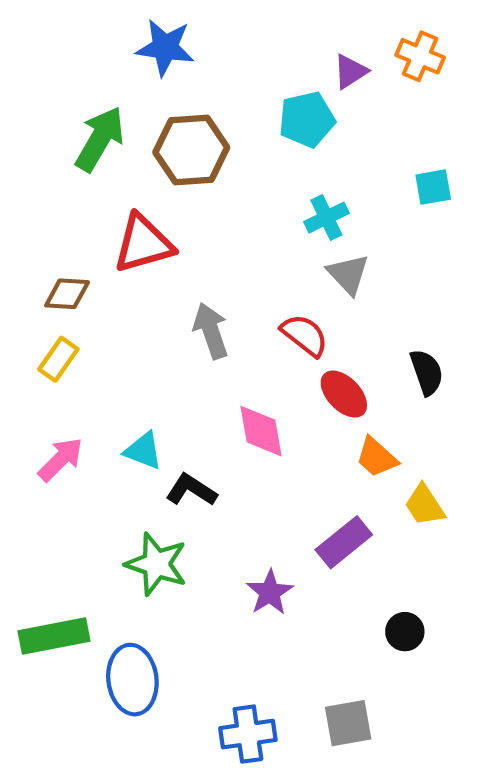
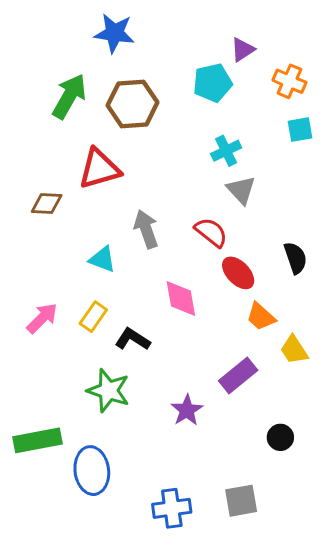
orange cross: (420, 56) -> (289, 81), moved
yellow rectangle: (58, 359) -> (93, 317), moved
cyan triangle: (143, 451) -> (102, 259), moved

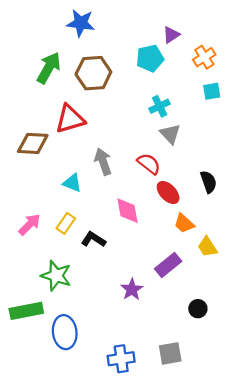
orange cross: (289, 81) -> (204, 57), turned 35
brown diamond: (47, 204) -> (33, 143), size x1.4
green star: (108, 391) -> (56, 276), moved

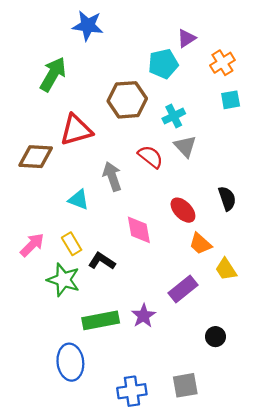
brown hexagon: (93, 73) -> (127, 100), moved
red semicircle: (149, 164) -> (150, 157), moved
yellow rectangle: (66, 223) -> (72, 244), turned -66
green star: (56, 276) -> (63, 280), moved
green rectangle: (26, 311) -> (101, 320), moved

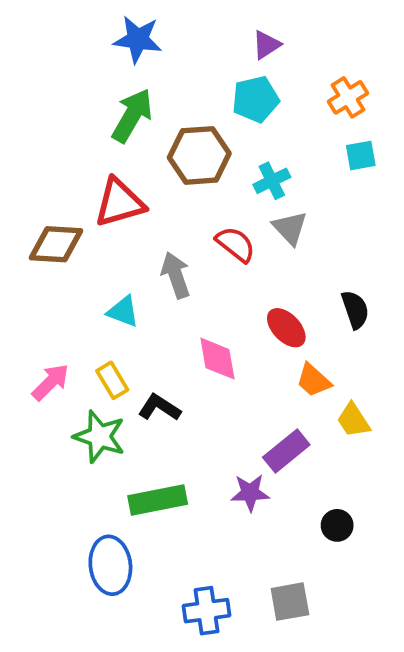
purple triangle: (186, 38) -> (266, 45), moved
green arrow: (53, 74) -> (132, 116), moved
purple star: (144, 316) -> (250, 493), moved, turned 30

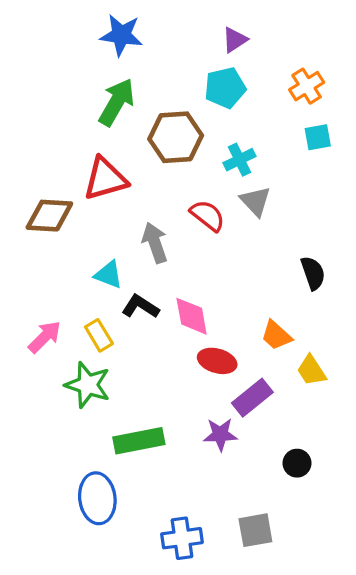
red ellipse: (286, 328) -> (217, 361), moved, turned -30
black L-shape: (159, 408) -> (140, 307), moved

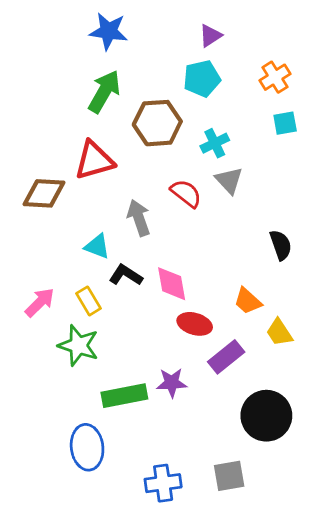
purple star: (220, 434) -> (172, 383), moved
black circle: (297, 463) -> (266, 416), size x2.0

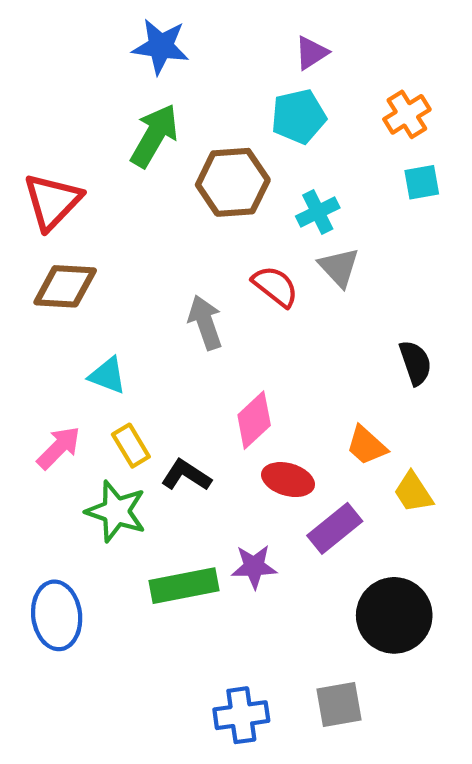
red triangle: (94, 160) -> (52, 201), moved, turned -30
cyan triangle: (97, 246) -> (108, 376), moved
black L-shape: (126, 275) -> (186, 475), moved
pink diamond: (172, 284) -> (254, 420), turned 57
blue ellipse: (87, 447) -> (57, 615), moved

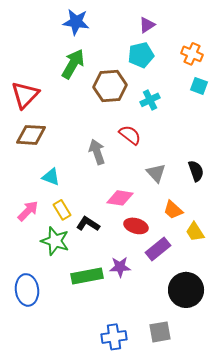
orange cross: (407, 114) -> (192, 54), turned -35
cyan square: (422, 182) -> (199, 86), turned 30
gray triangle: (339, 267) -> (156, 173), moved
pink diamond: (254, 420) -> (120, 198), turned 52

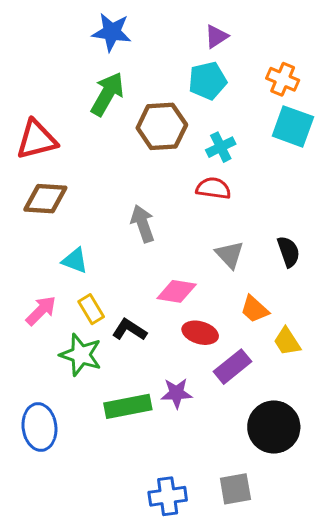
cyan square: (199, 86) -> (293, 126), size x1.6
red triangle: (25, 95) -> (37, 140), turned 32
red semicircle: (130, 135) -> (213, 188), moved, turned -30

